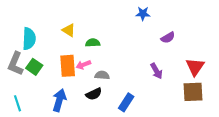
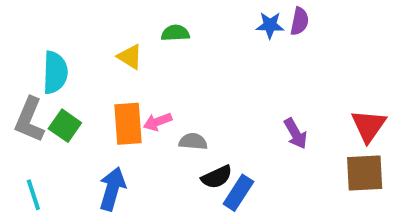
purple semicircle: (168, 38) -> (300, 21), moved, turned -48
green semicircle: (93, 43) -> (175, 33), moved
black semicircle: (94, 94) -> (217, 177), moved

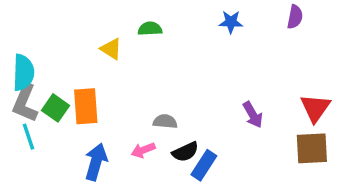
purple semicircle: (300, 21) -> (295, 17), moved
cyan semicircle: (55, 72) -> (23, 73), moved
pink arrow: (158, 122) -> (143, 150), moved
orange rectangle: (128, 124) -> (86, 106), moved
cyan line: (33, 195) -> (28, 137), moved

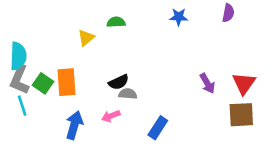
yellow triangle: (111, 49) -> (86, 38), turned 48
purple arrow: (253, 115) -> (207, 83), moved
black semicircle: (185, 152) -> (119, 82), moved

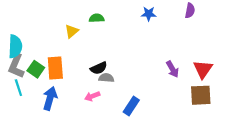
blue arrow: (74, 125) -> (50, 98), moved

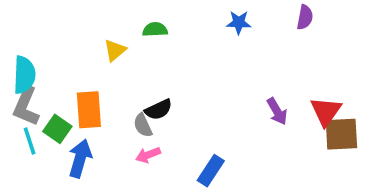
green square: (36, 69) -> (57, 129), moved
gray semicircle: (106, 78) -> (143, 125), moved, turned -120
brown square: (201, 95) -> (341, 134), moved

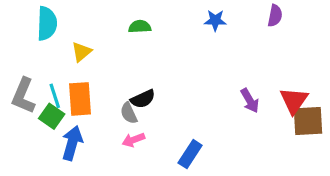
yellow triangle: (115, 50) -> (82, 52), moved
cyan semicircle: (24, 75) -> (47, 23), moved
cyan line: (30, 141) -> (55, 96), moved

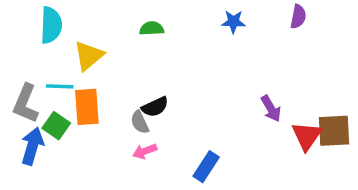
yellow triangle: (82, 52) -> (89, 56), size x1.4
cyan line: (55, 96) -> (60, 86), moved, turned -70
red triangle: (294, 101) -> (307, 136), moved
blue arrow: (72, 143) -> (32, 146), moved

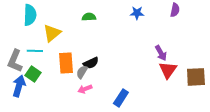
orange rectangle: (87, 107) -> (66, 63), moved
purple arrow: (271, 109) -> (161, 53), moved
gray semicircle: (140, 122) -> (82, 72), turned 56
red triangle: (307, 136) -> (168, 70), moved

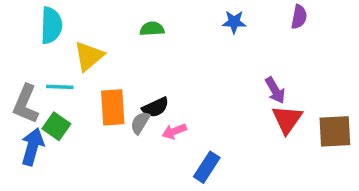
pink arrow: (85, 89) -> (174, 131), moved

